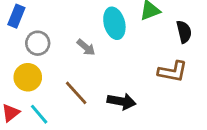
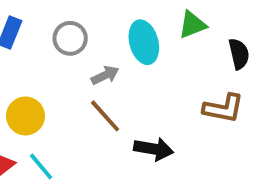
gray circle: (38, 43) -> (70, 38), moved
gray arrow: (86, 47) -> (105, 75), turned -66
brown line: (76, 93) -> (105, 116), moved

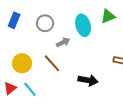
brown line: (105, 116) -> (52, 63), moved

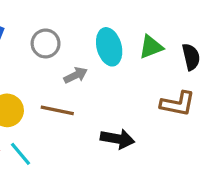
green triangle: (108, 16) -> (151, 47), moved
brown line: (52, 63) -> (57, 110), turned -36

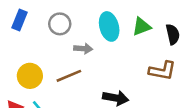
gray arrow: (76, 75) -> (83, 49), turned 30
brown line: (57, 110) -> (69, 76), turned -35

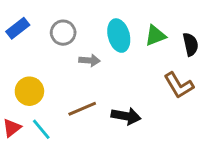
blue rectangle: (19, 20) -> (18, 28), turned 30
brown L-shape: (162, 71) -> (179, 85), turned 48
brown line: (69, 76) -> (82, 109), moved

